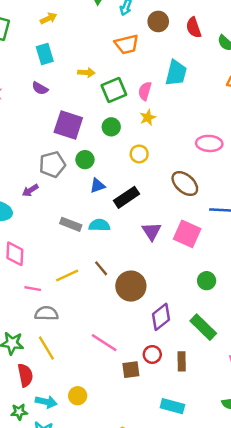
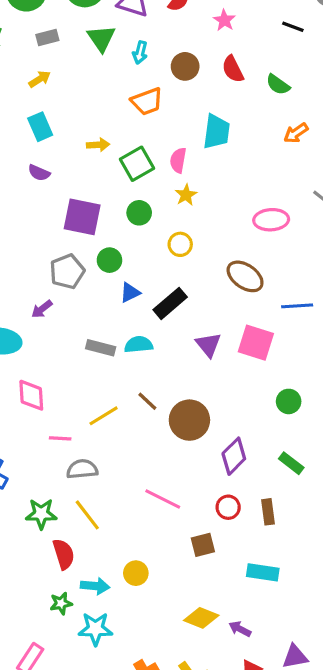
green rectangle: (203, 327) -> (291, 463), size x0.7
brown square: (131, 370) -> (203, 545), moved

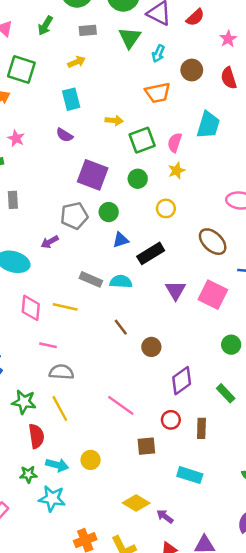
yellow line: (104, 416) -> (65, 307), moved, turned 35
brown circle: (189, 420) -> (151, 347), size x0.6

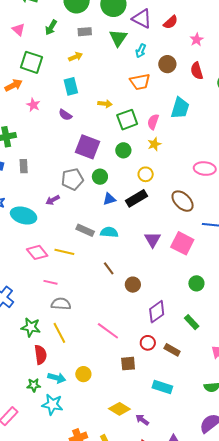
pink star: (16, 138) -> (33, 105), moved
black rectangle: (151, 253) -> (137, 198), moved
pink diamond: (31, 308) -> (37, 252), turned -45
brown rectangle: (201, 428) -> (172, 350), turned -63

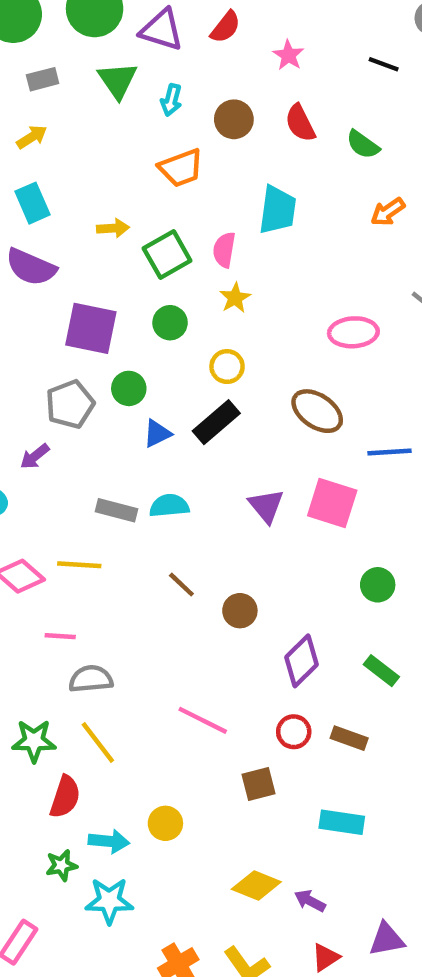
purple semicircle: (65, 115) -> (31, 267), size x1.6
red semicircle: (40, 355) -> (65, 797), turned 36

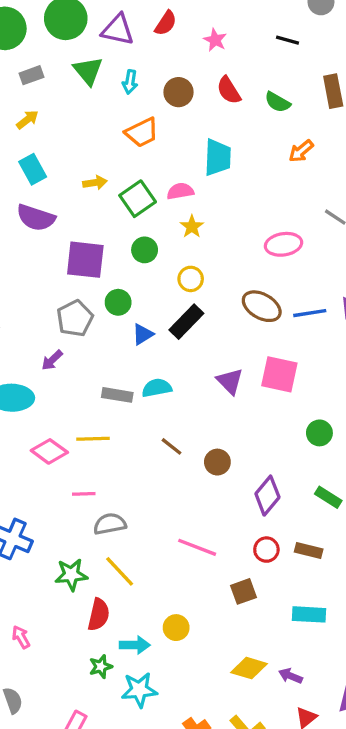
pink semicircle: (224, 250) -> (180, 191), turned 76
blue line: (389, 452) -> (310, 313), moved

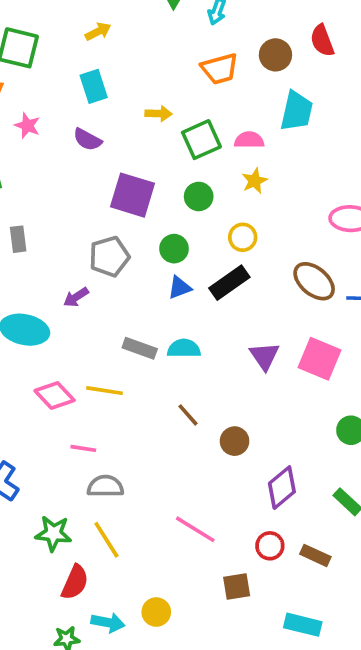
brown circle: (178, 92) -> (275, 55), moved
purple semicircle: (36, 218) -> (87, 140), size x0.7
green circle: (118, 302) -> (174, 249), moved

